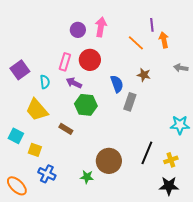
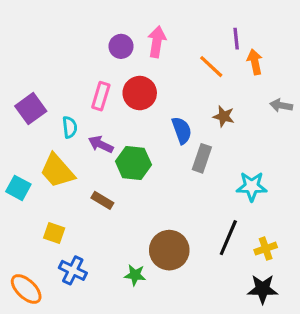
purple arrow: (74, 83) -> (101, 144), moved
cyan star: (180, 125) -> (252, 186), moved
cyan square: (16, 136) -> (18, 188), moved

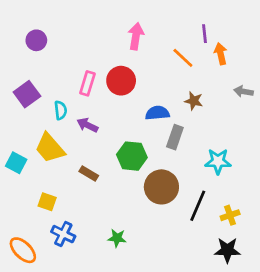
purple circle: (121, 46) -> (36, 40), moved
blue semicircle: (182, 130) -> (157, 113), turned -75
green hexagon: (133, 163) -> (132, 156), moved
brown circle: (169, 250) -> (161, 187), moved

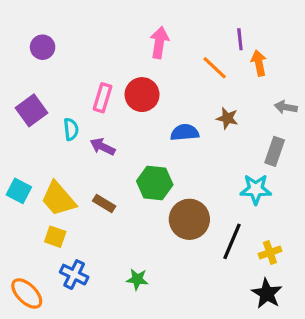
gray rectangle: (175, 137) -> (275, 151), moved
yellow trapezoid: (50, 148) -> (58, 199), moved
black star: (227, 250) -> (267, 294), turned 30

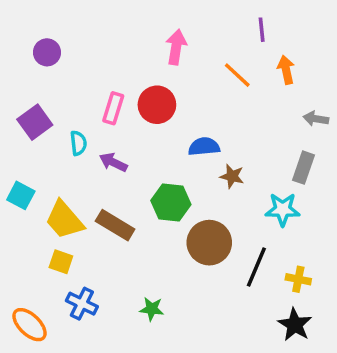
purple line: (240, 39) -> (262, 30), moved
brown star: (227, 118) -> (232, 176), moved
cyan square: (19, 191) -> (21, 195), moved
brown rectangle: (104, 204) -> (115, 225), size x1.5
yellow cross: (270, 252) -> (298, 279), turned 30

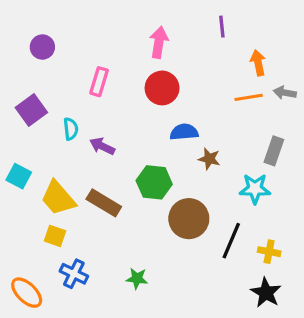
purple line: (262, 30) -> (222, 27), moved
orange line: (237, 75) -> (249, 97), moved, turned -52
red circle: (157, 105) -> (162, 88), moved
pink rectangle: (113, 108) -> (99, 82), moved
gray arrow: (316, 119) -> (285, 93), moved

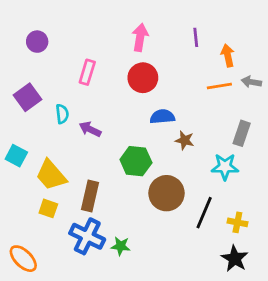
purple line: (222, 27) -> (196, 37), moved
brown rectangle: (104, 203) -> (90, 196), moved, turned 72
blue cross: (74, 274) -> (87, 236), moved, size x1.4

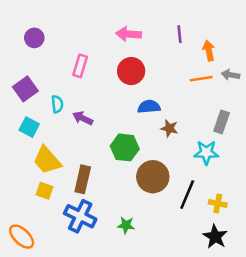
pink arrow: (140, 37) -> (129, 34), turned -95
cyan square: (16, 156) -> (29, 127), moved
green star: (121, 246) -> (126, 225), moved

